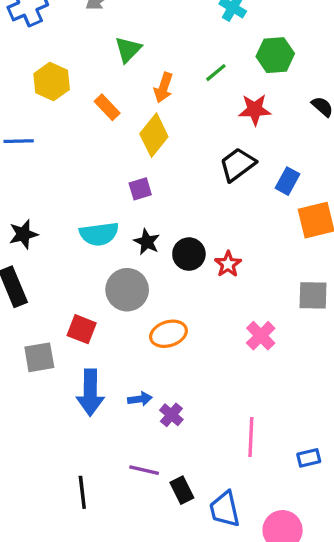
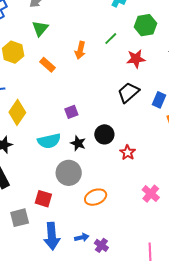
green triangle: (128, 49) -> (40, 28), moved
yellow diamond: (154, 135) -> (17, 112), moved
black circle: (189, 254) -> (104, 134), moved

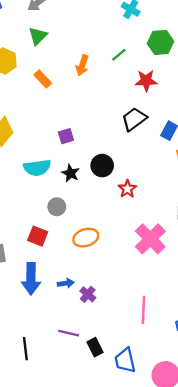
gray circle: (69, 173) -> (57, 207), size x0.6
pink cross: (151, 194) -> (150, 239), size x1.5
red square: (43, 199) -> (38, 236), moved

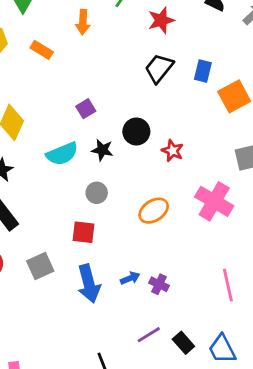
orange ellipse: (86, 238) -> (154, 211), moved
purple line: (69, 333) -> (149, 335), turned -30

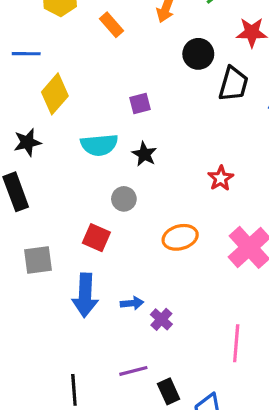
black trapezoid: (159, 68) -> (233, 84), turned 140
black circle: (136, 132) -> (198, 54), moved

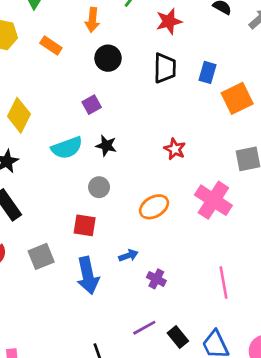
black circle: (198, 54) -> (108, 58), moved
blue arrow: (132, 303) -> (128, 255), moved

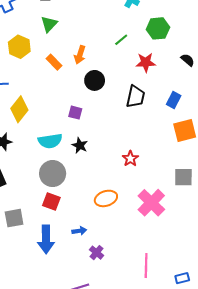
orange arrow: (92, 20) -> (80, 55), moved
blue rectangle: (207, 72) -> (174, 100), moved
purple square: (92, 105) -> (75, 113), turned 32
gray circle: (99, 187) -> (53, 174), moved, size x1.6

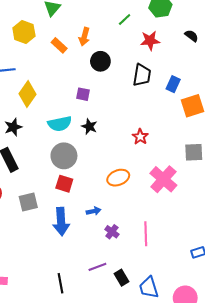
blue rectangle: (174, 100) -> (173, 84), moved
pink line: (146, 266) -> (146, 234), moved

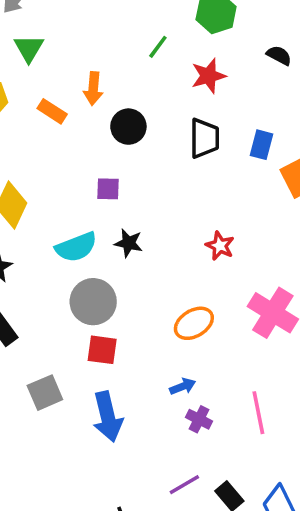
blue arrow: (94, 211) -> (183, 386), moved

